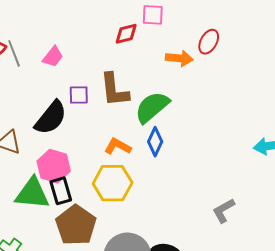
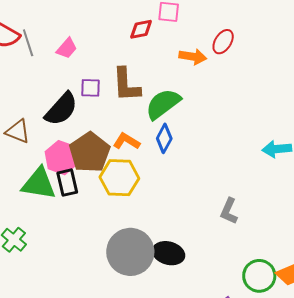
gray L-shape: (224, 211) -> (229, 211), turned -40
brown pentagon: (76, 225) -> (90, 152), moved

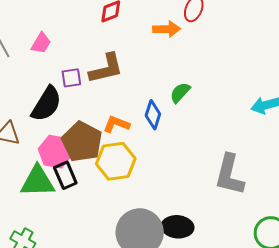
brown L-shape: (126, 85) -> (106, 69), turned -90
green semicircle: (163, 104) -> (180, 93), moved, size x0.6
gray L-shape: (229, 211) -> (229, 175), size x1.6

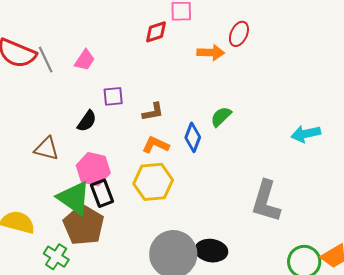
brown L-shape: (106, 69) -> (153, 112), moved, size x0.6
black semicircle: (46, 104) -> (87, 121), size x0.6
brown pentagon: (82, 142) -> (84, 225), moved
green triangle: (38, 181) -> (74, 198), turned 33

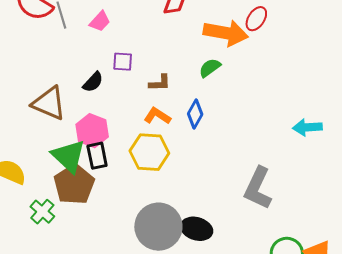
orange arrow: (211, 53) -> (226, 33), size x1.6
green semicircle: (221, 117) -> (210, 68), moved
brown triangle: (47, 149) -> (49, 103), size x1.4

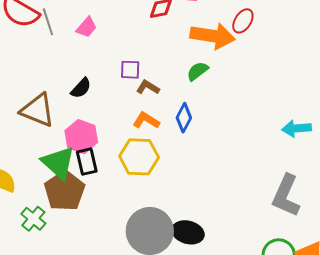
purple square: (123, 62) -> (130, 70), moved
brown L-shape: (160, 83) -> (148, 87), turned -145
gray L-shape: (258, 188) -> (286, 196), moved

